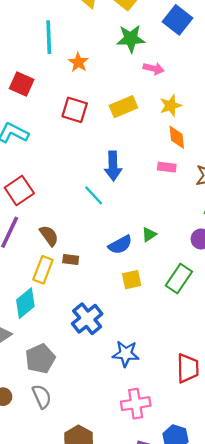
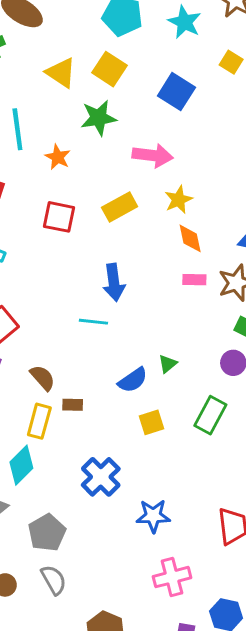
green star: (131, 39) -> (99, 118), moved
pink arrow: (154, 69) -> (153, 155), size x1.5
pink rectangle: (167, 167) -> (194, 280), moved
cyan line: (94, 195) -> (93, 322), turned -35

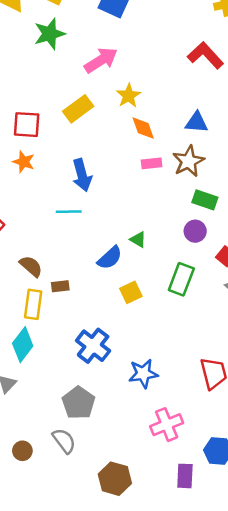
pink arrow: (153, 155) -> (101, 60), turned -32
orange star: (58, 157) -> (24, 162), moved
green triangle: (168, 364) -> (138, 240), turned -42
gray pentagon: (47, 533) -> (78, 403), moved

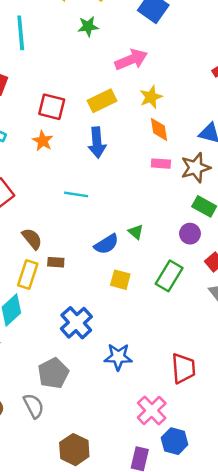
green star: (50, 34) -> (88, 26), size x0.7
blue arrow: (82, 175) -> (97, 143), moved
yellow square: (131, 292) -> (120, 280), turned 30
pink cross: (167, 425) -> (152, 410), moved, turned -32

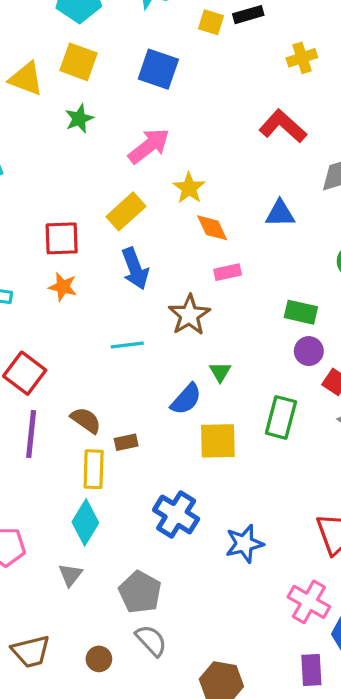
brown star: (196, 168) -> (189, 315), moved
green triangle: (136, 232) -> (220, 372), turned 35
purple circle: (190, 234) -> (309, 351), moved
yellow square: (120, 280) -> (218, 441), size x1.4
gray pentagon: (53, 373) -> (140, 592), moved

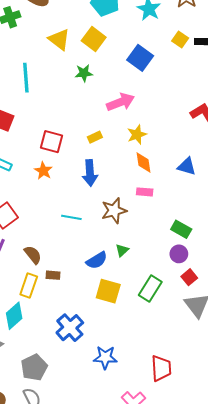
yellow rectangle: (126, 211) -> (95, 137), size x0.6

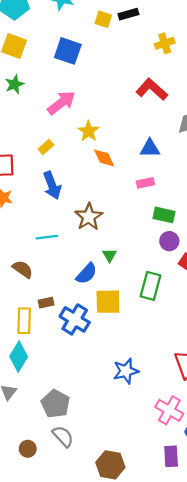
pink rectangle: (145, 192) -> (145, 183), moved
brown semicircle: (33, 255) -> (23, 269), moved
blue cross: (70, 328) -> (75, 319), moved

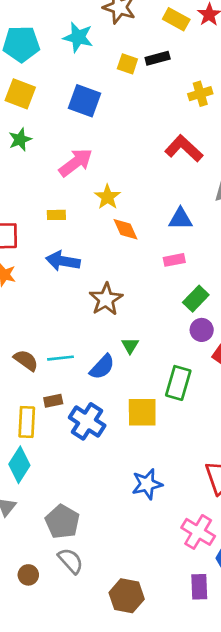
yellow rectangle: (46, 147) -> (56, 215), turned 40
blue arrow: (52, 185) -> (63, 261), turned 120
green rectangle: (164, 215) -> (196, 299), turned -60
cyan line: (47, 237) -> (61, 358), moved
yellow square: (108, 302) -> (142, 412), moved

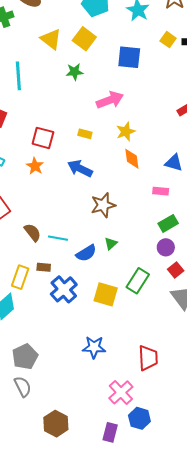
blue square: (84, 101) -> (129, 57), turned -30

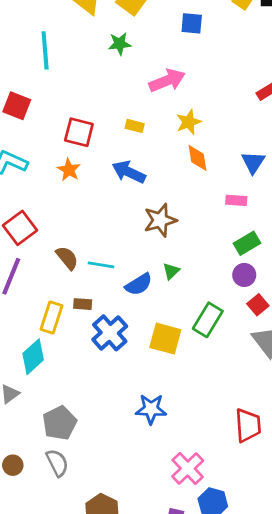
blue square: (129, 57) -> (192, 23), size x0.7
blue triangle: (174, 163) -> (253, 162), turned 48
red trapezoid: (148, 358) -> (248, 425), moved

